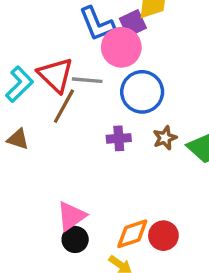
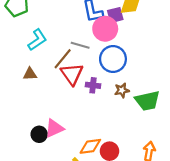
red triangle: (56, 75) -> (72, 74), moved
brown triangle: (18, 139) -> (30, 74), turned -32
black circle: (75, 239) -> (39, 134), moved

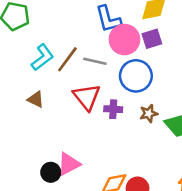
purple square: (115, 15) -> (152, 39), moved
brown line: (63, 59) -> (67, 59), moved
brown triangle: (30, 74) -> (36, 99), turned 32

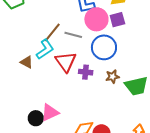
cyan L-shape: (42, 57) -> (45, 49), moved

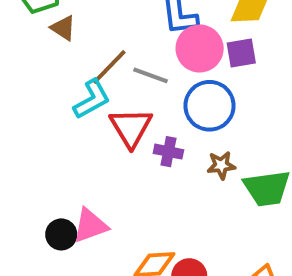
brown triangle: (27, 62) -> (63, 28), moved

